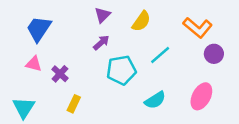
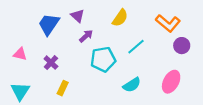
purple triangle: (103, 15) -> (78, 16), moved, turned -32
blue trapezoid: (39, 29) -> (49, 24), moved
pink triangle: (34, 64) -> (20, 54), moved

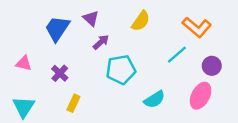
purple circle: (182, 46) -> (212, 66), moved
cyan line: (136, 47) -> (177, 55), moved

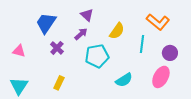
purple triangle: (91, 18) -> (87, 15), moved
yellow semicircle: (141, 21) -> (117, 31), moved
cyan line: (177, 55) -> (142, 44), turned -42
purple cross: (60, 73) -> (57, 48), moved

